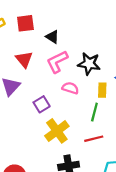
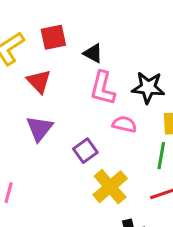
red triangle: (24, 59) -> (39, 81), moved
pink L-shape: (57, 62) -> (103, 88), turned -45

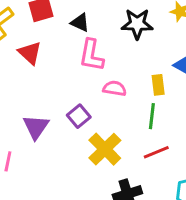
black star: (148, 87) -> (137, 24), moved
purple triangle: (39, 128) -> (36, 127), moved

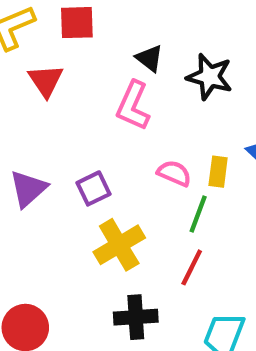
black triangle: (80, 23) -> (149, 58), moved
pink semicircle: (115, 88) -> (174, 173), moved
red line: (156, 152) -> (192, 267), turned -55

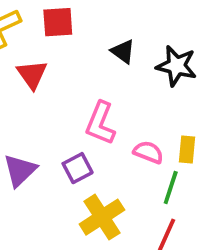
pink L-shape: (133, 106) -> (100, 123), moved

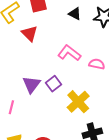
pink L-shape: (100, 123) -> (69, 53), turned 115
purple square: (78, 168) -> (54, 84), moved

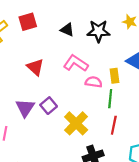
red triangle: (30, 34) -> (35, 67), moved
pink L-shape: (69, 53) -> (76, 63), moved

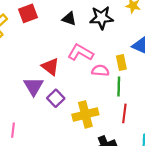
red triangle: (35, 67) -> (50, 67), moved
purple triangle: (25, 108) -> (34, 86), moved
yellow cross: (76, 123) -> (85, 114), turned 35

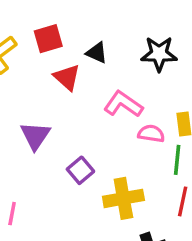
black triangle: (69, 19) -> (97, 53), moved
red triangle: (50, 67) -> (67, 77), moved
purple triangle: (34, 86) -> (35, 136), moved

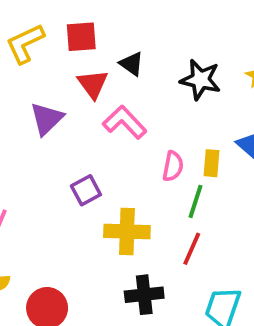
pink L-shape: (123, 104) -> (125, 122), moved
pink semicircle: (151, 134) -> (173, 166), turned 80
purple triangle: (35, 136) -> (47, 119), moved

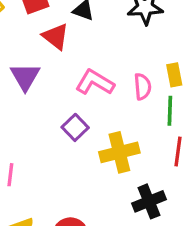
pink L-shape: (125, 122) -> (95, 82), moved

